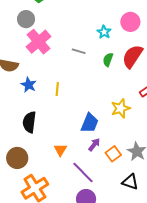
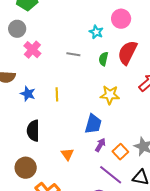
pink cross: (39, 42) -> (32, 50), size x0.7
yellow star: (121, 108) -> (110, 95), moved, turned 30
purple line: (83, 173) -> (111, 175), moved

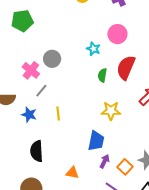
gray circle: (17, 29) -> (52, 59), moved
gray line: (73, 54) -> (41, 91), moved, turned -56
orange triangle: (67, 154) -> (72, 173), turned -40

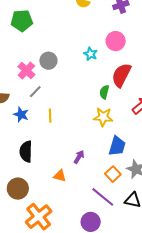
green semicircle: (102, 75) -> (104, 92), moved
blue trapezoid: (96, 141) -> (117, 146), moved
purple arrow: (105, 161) -> (79, 157), moved

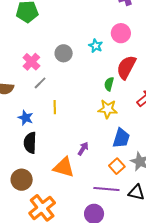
gray circle: (48, 61) -> (64, 53), moved
blue star: (21, 115) -> (26, 118), moved
orange triangle: (60, 176) -> (64, 167), size x1.6
purple line: (103, 197) -> (106, 189), turned -35

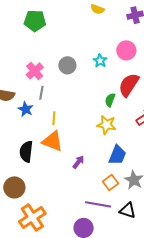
gray line: (40, 83) -> (41, 93), turned -40
blue star: (26, 118) -> (26, 109), moved
orange triangle: (64, 167) -> (52, 141), moved

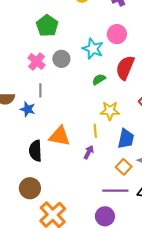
green pentagon: (35, 21) -> (47, 26), moved, turned -30
cyan star: (100, 61) -> (93, 49), size x1.5
pink cross: (35, 71) -> (37, 61), moved
green semicircle: (110, 100) -> (99, 79), moved, turned 48
yellow line: (54, 118) -> (95, 131), moved

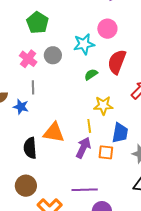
cyan star: (93, 49) -> (84, 44), turned -30
purple arrow: (89, 152) -> (83, 148), size x1.5
orange square: (124, 167) -> (106, 152), moved, turned -35
purple line: (115, 191) -> (85, 190), moved

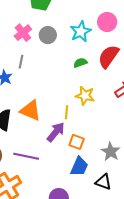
cyan star: (84, 44) -> (81, 31), turned -30
blue trapezoid: (120, 133) -> (79, 167), moved
purple line: (85, 190) -> (26, 156), moved

